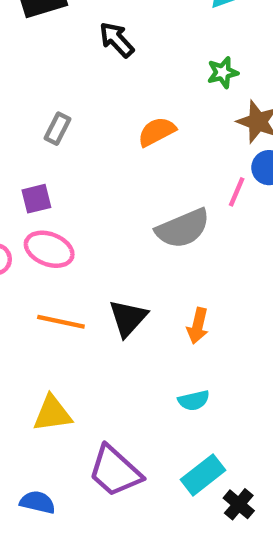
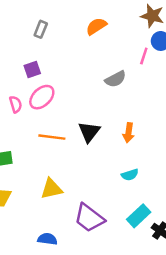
gray semicircle: (183, 228) -> (115, 79), size x0.7
pink ellipse: (49, 249) -> (42, 97), turned -60

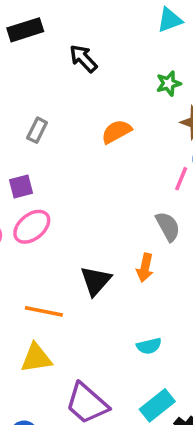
gray semicircle: (115, 79) -> (168, 226), moved, turned -95
orange arrow: (128, 133) -> (145, 268), moved
orange line: (52, 137) -> (44, 311), moved

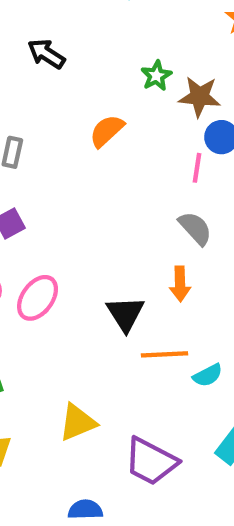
green star: (169, 83) -> (156, 76), moved
pink ellipse: (32, 227) -> (38, 298), moved
orange line: (44, 311) -> (164, 354), moved

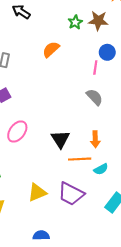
brown star: (200, 97) -> (98, 21), moved
orange arrow: (180, 284) -> (95, 139), moved
purple trapezoid: (151, 461) -> (71, 194), moved

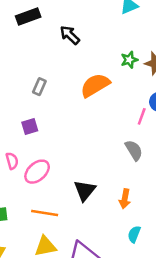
orange semicircle: (51, 49) -> (95, 85), size x1.4
orange line: (80, 159) -> (45, 213), moved
cyan semicircle: (101, 169) -> (134, 234), moved, turned 128

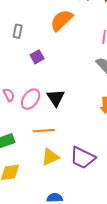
purple square: (30, 127) -> (37, 57), moved
black triangle: (85, 190) -> (56, 98), moved

